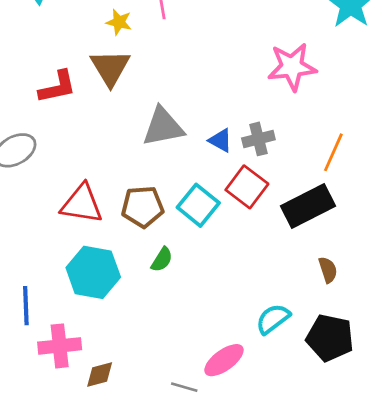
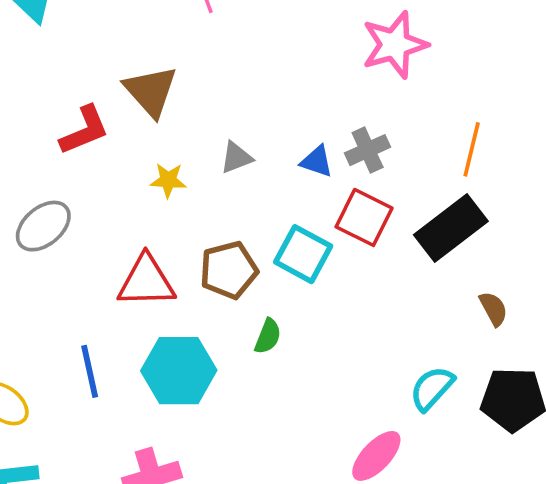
yellow star: (119, 22) -> (168, 180), moved
gray triangle: (163, 127) -> (236, 158), size x0.6
blue line: (26, 306) -> (90, 371), moved

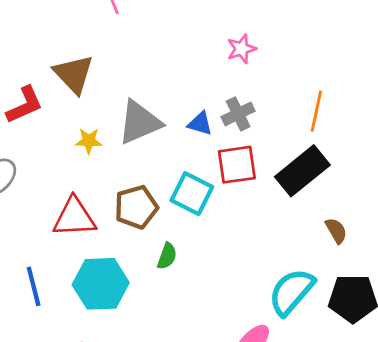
pink star: (395, 45) -> (241, 49), moved, size x0.6
gray triangle: (236, 158) -> (140, 122), size x1.8
red square: (364, 217) -> (237, 165), turned -33
cyan semicircle: (432, 388) -> (291, 292), size x1.4

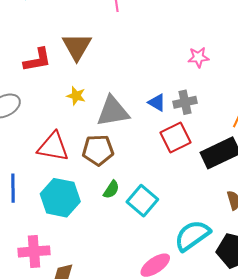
gray triangle: (140, 122) -> (113, 111), moved
red square: (237, 165) -> (176, 137), turned -32
cyan square: (192, 194) -> (142, 201), moved

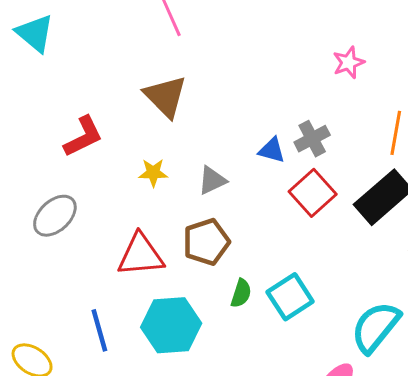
brown triangle: (77, 47) -> (165, 96), moved
pink star: (198, 57) -> (349, 63), moved
gray triangle: (113, 111) -> (212, 180), size x0.6
cyan square: (142, 201) -> (290, 297), turned 32

